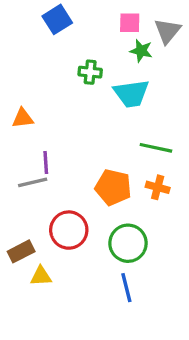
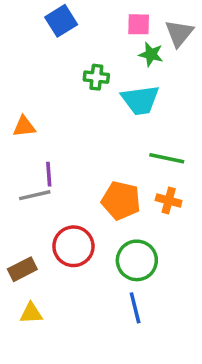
yellow triangle: (41, 276) -> (31, 313), moved

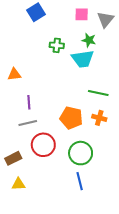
green star: (151, 54) -> (89, 40), moved
gray line: (35, 195) -> (28, 123), moved

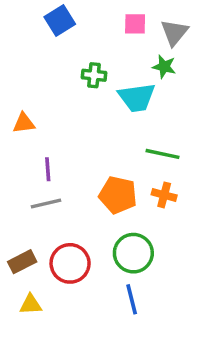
green star: (89, 40) -> (164, 67), moved
red circle: (43, 145) -> (70, 263), moved

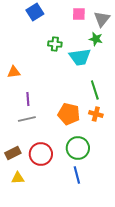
green line: (162, 154) -> (95, 90), turned 60

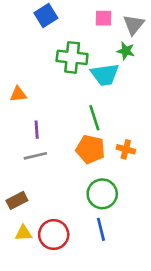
green cross: (55, 44) -> (72, 57), size x1.6
green line: (95, 90) -> (94, 118), moved
red circle: (41, 154) -> (54, 235), moved

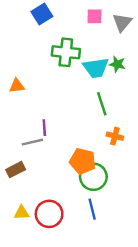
green star: (126, 51) -> (117, 64), moved
green line: (94, 118) -> (102, 104), moved
purple line: (37, 130) -> (44, 128), moved
orange pentagon: (90, 149) -> (83, 161), moved
brown rectangle: (17, 200) -> (16, 170), moved

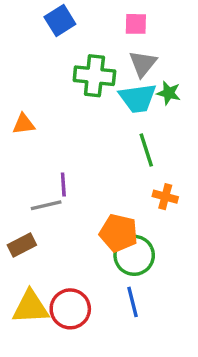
gray triangle: (122, 22) -> (143, 64), moved
yellow triangle: (22, 213) -> (31, 307), size x1.6

